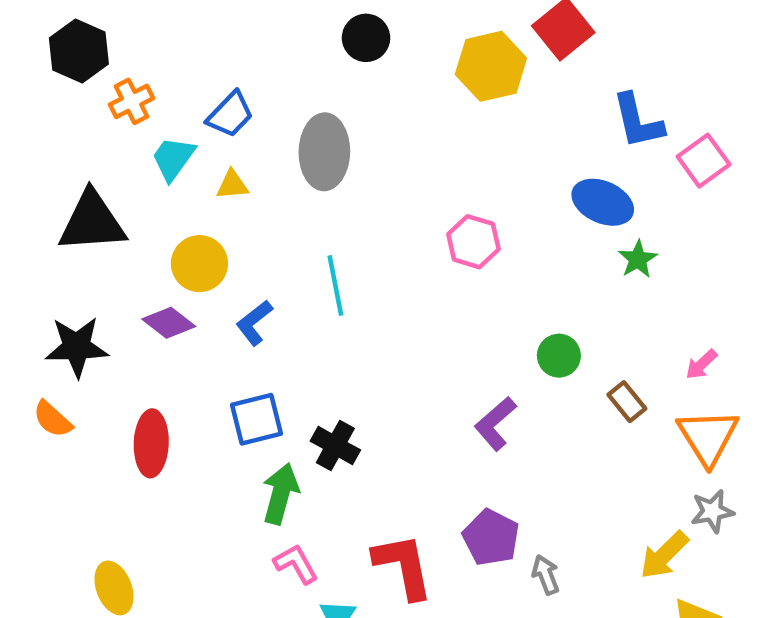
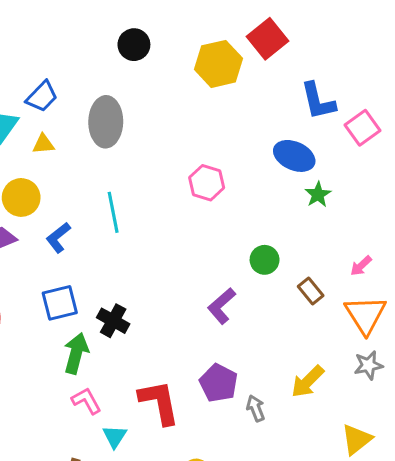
yellow arrow: (664, 555) -> (308, 382), moved

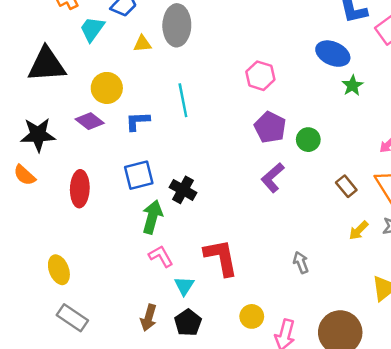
yellow triangle: (43, 144) -> (142, 44), moved
blue L-shape: (58, 238) -> (138, 121), turned 35
brown rectangle: (311, 291) -> (346, 186), moved
yellow arrow: (308, 382) -> (359, 230), moved, size x0.7
purple pentagon: (219, 383) -> (270, 127), moved

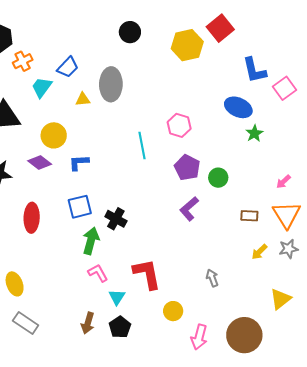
cyan line: (183, 100) -> (142, 145), moved
brown rectangle: (346, 186) -> (249, 216), turned -48
yellow circle: (252, 316) -> (173, 311), moved

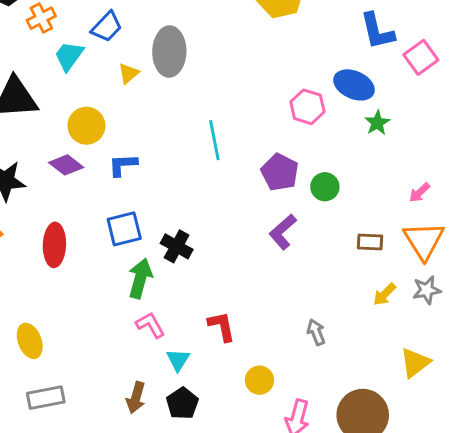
yellow triangle: (83, 99) -> (129, 73), turned -35
pink hexagon: (179, 125) -> (307, 107), moved
red L-shape: (147, 274) -> (222, 326), size x0.7
gray rectangle: (26, 323) -> (46, 398), turned -45

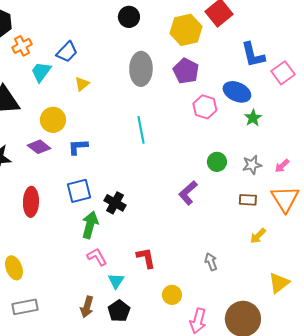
gray ellipse: (169, 52) -> (141, 69), moved
purple pentagon: (280, 172) -> (186, 71), moved
gray star: (427, 290) -> (252, 165), moved

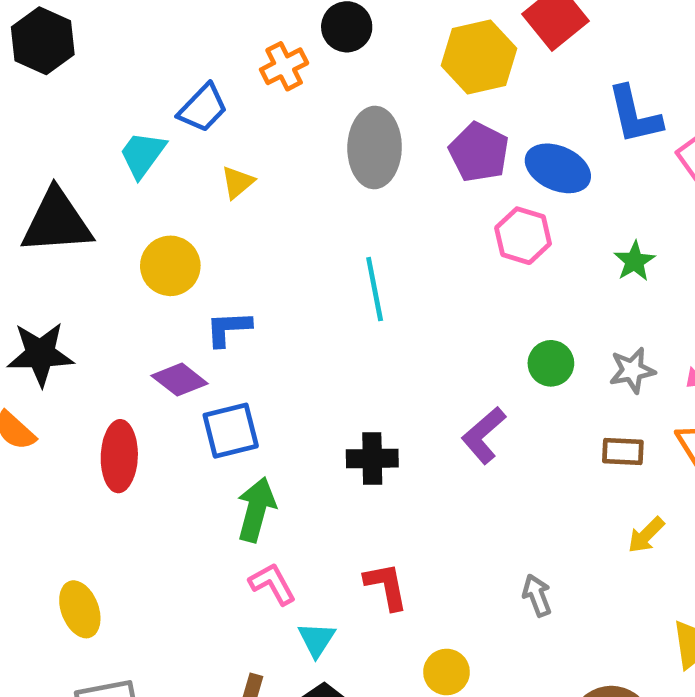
orange cross: (22, 46) -> (284, 66), moved
blue ellipse: (237, 92) -> (558, 168), moved
purple diamond: (39, 147) -> (180, 380), moved
black cross: (115, 203) -> (372, 458), moved, turned -30

